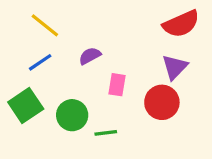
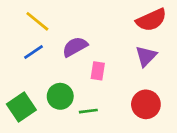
purple semicircle: (90, 56) -> (75, 47), size x1.4
red circle: (162, 102) -> (146, 104), moved
green square: (26, 106) -> (21, 107), moved

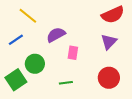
blue line: (33, 52) -> (16, 40), moved
green circle: (60, 96) -> (35, 64), moved

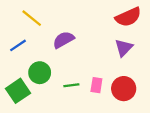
pink rectangle: (73, 53) -> (96, 85), moved
green line: (66, 83) -> (71, 85), moved

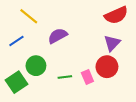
pink rectangle: (96, 85) -> (87, 77), turned -32
red circle: (124, 89) -> (107, 67), moved

